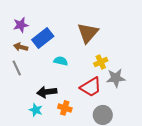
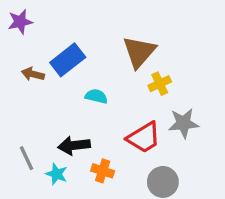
purple star: (21, 25) -> (20, 22), moved
yellow cross: (101, 62) -> (160, 84), moved
gray line: (17, 68) -> (26, 158), moved

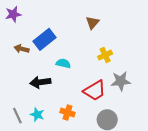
brown triangle: (139, 52) -> (93, 23), moved, size x0.6
black arrow: (74, 145) -> (40, 82), moved
gray line: (26, 158) -> (17, 116), moved

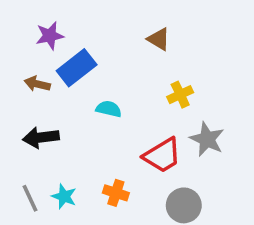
purple star: (13, 14) -> (50, 36), moved
brown triangle: (93, 23) -> (159, 39), turned -40
gray star: (121, 81) -> (207, 139), turned 30
black arrow: (40, 82) -> (41, 137), moved

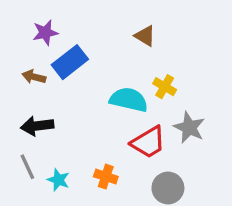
yellow cross: (180, 95) -> (165, 87), turned -35
cyan semicircle: (109, 109) -> (129, 100), moved, size x1.6
gray line: (30, 198) -> (27, 167), moved

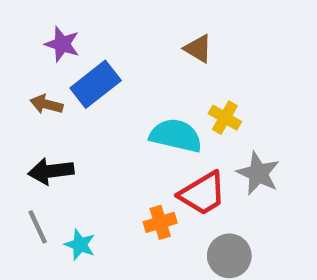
purple star: (45, 33) -> (62, 44), turned 30
orange cross: (106, 177) -> (160, 222), moved, turned -35

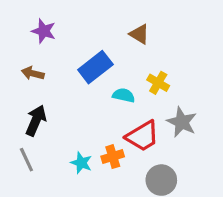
blue rectangle: (96, 84) -> (95, 67), moved
cyan semicircle: (176, 135) -> (124, 95), size x0.6
black arrow: (51, 171) -> (36, 120), turned 120
cyan star: (80, 245) -> (81, 163), moved

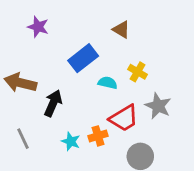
brown arrow: (33, 73) -> (20, 83), moved, size x1.6
black arrow: (36, 120) -> (53, 103), moved

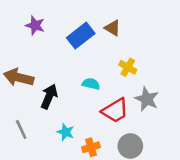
blue rectangle: (83, 58) -> (81, 36), moved
cyan semicircle: (108, 83) -> (91, 84), moved
orange cross: (98, 136) -> (91, 147), moved

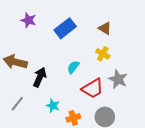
brown triangle: (113, 28) -> (105, 28), moved
cyan semicircle: (91, 84) -> (73, 67), turned -64
gray line: (21, 129) -> (17, 104), turned 63

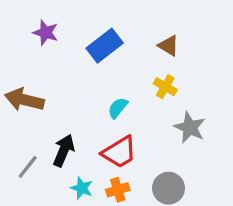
black arrow: (40, 77) -> (64, 150), moved
red trapezoid: (93, 88) -> (119, 152), moved
cyan star: (53, 106) -> (82, 188), moved

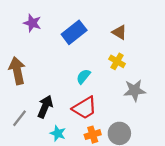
brown arrow: (24, 100) -> (17, 71), turned 64
gray star: (190, 128) -> (135, 90), turned -30
orange cross: (118, 190) -> (93, 135), moved

